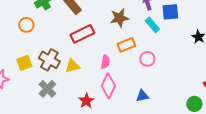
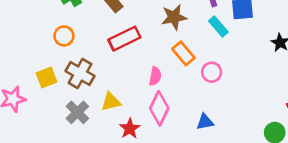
orange circle: (26, 25) -> (64, 36), moved
orange rectangle: (126, 45) -> (183, 53), turned 72
yellow triangle: (72, 66) -> (111, 102), moved

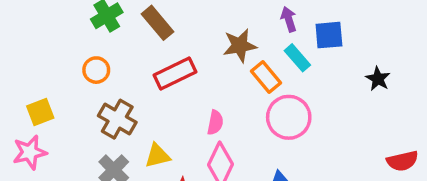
orange rectangle: (183, 53) -> (266, 77), moved
pink circle: (212, 72) -> (289, 117), size x1.6
yellow square: (46, 78) -> (40, 112), moved

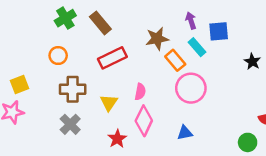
brown cross: (117, 119) -> (73, 89), turned -30
yellow triangle: (157, 156) -> (109, 103), moved, turned -42

